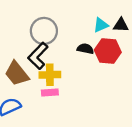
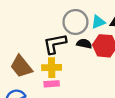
gray circle: (44, 31) -> (75, 22), moved
black L-shape: (38, 56) -> (55, 44), moved, turned 35

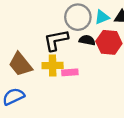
pink rectangle: (52, 84) -> (70, 72), moved

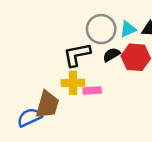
black semicircle: (87, 40) -> (111, 55), turned -42
brown trapezoid: (20, 64) -> (47, 105), moved, turned -125

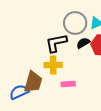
pink rectangle: (92, 91) -> (68, 84), moved

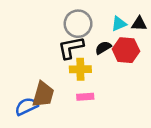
gray circle: (75, 23) -> (78, 24), moved
yellow cross: (53, 65) -> (80, 69), moved

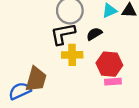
red hexagon: (126, 50) -> (109, 64), moved
pink rectangle: (85, 97) -> (113, 82), moved

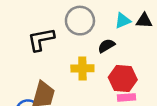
black L-shape: (63, 34) -> (41, 39), moved

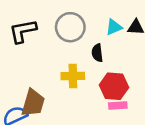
black L-shape: (41, 39) -> (23, 31), moved
black semicircle: (106, 46) -> (97, 53), turned -66

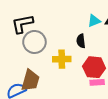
gray circle: (70, 27) -> (34, 42), moved

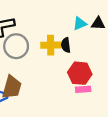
yellow cross: (62, 59) -> (51, 45), moved

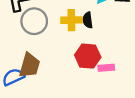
red hexagon: (80, 73) -> (88, 56), moved

